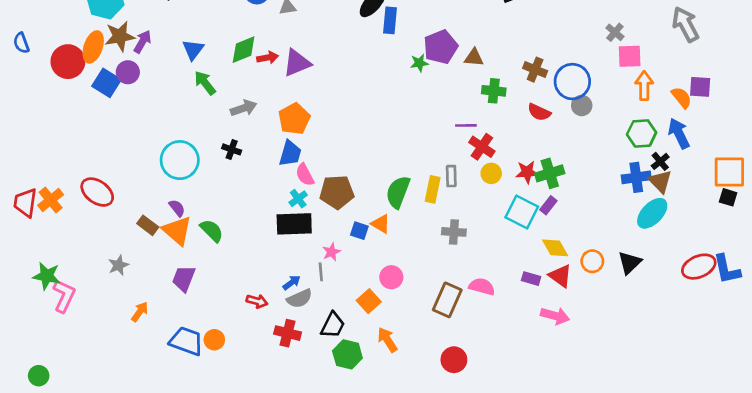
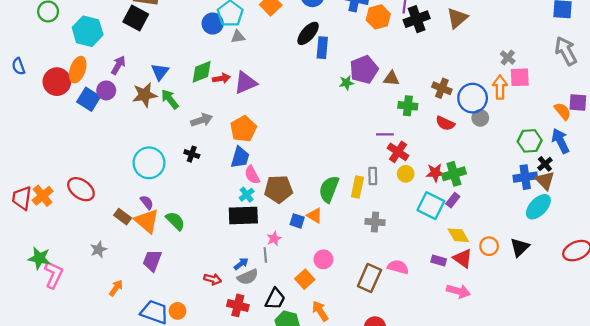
brown star: (120, 36) -> (145, 95), moved
orange arrow: (644, 86) -> (500, 87), moved

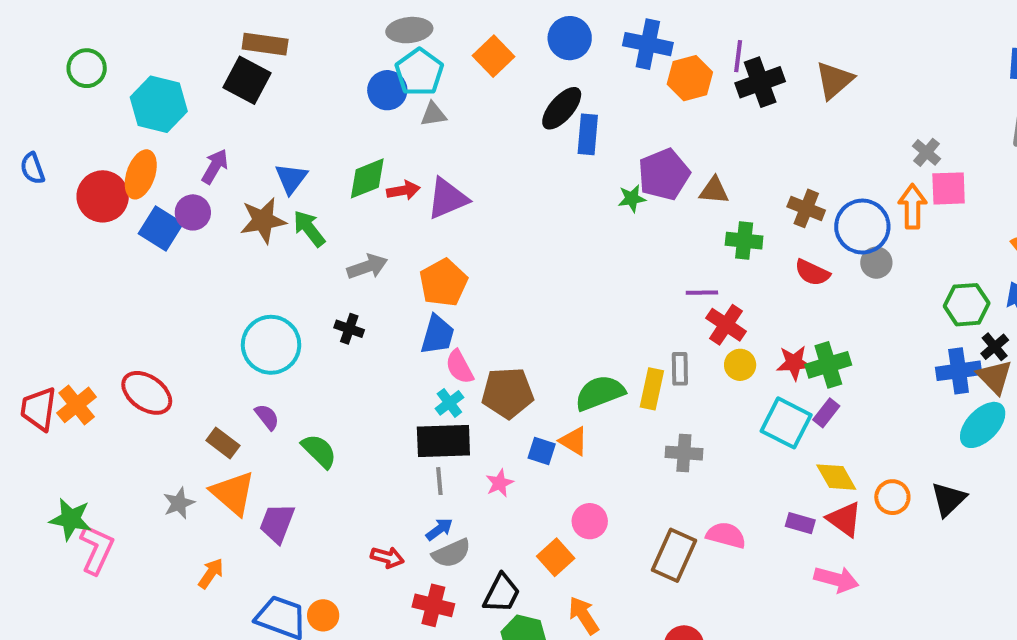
green semicircle: (329, 189) -> (600, 393), turned 48
orange triangle: (147, 221) -> (233, 493), moved
gray line: (265, 255) -> (439, 481), moved

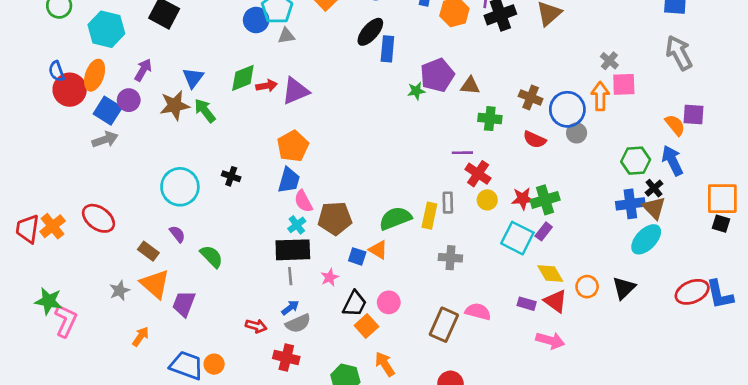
blue semicircle: (32, 168) -> (56, 71), moved
gray arrow: (367, 267) -> (105, 140), moved
black trapezoid: (502, 593) -> (355, 304), moved

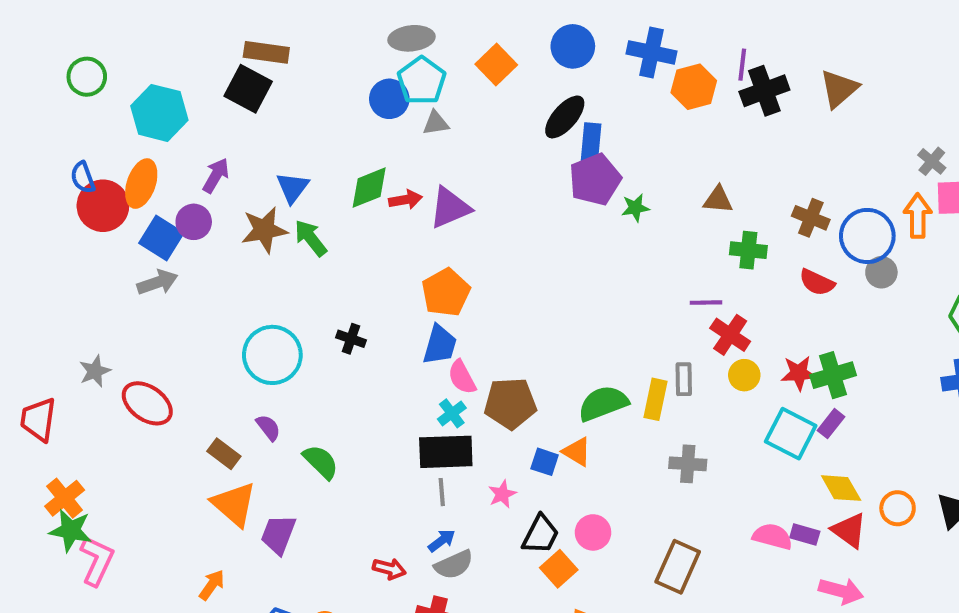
purple pentagon: (437, 75) -> (595, 180), moved
orange cross: (53, 226) -> (65, 498), moved
gray star: (120, 291) -> (95, 371), moved
pink semicircle: (478, 312) -> (773, 536), moved

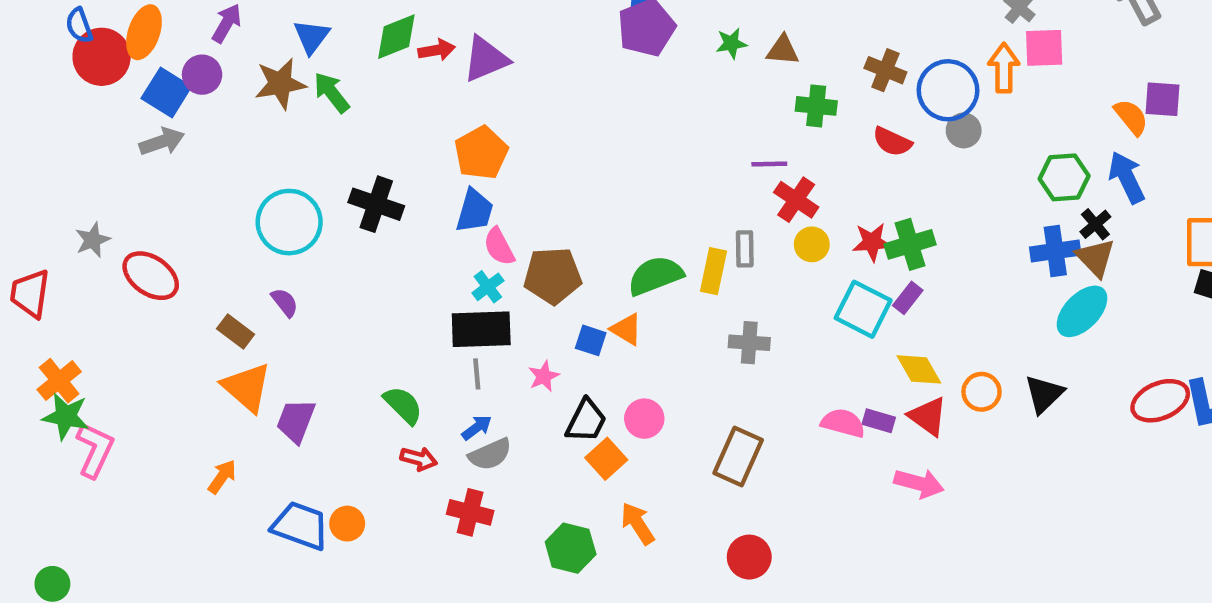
green star: (635, 208) -> (731, 43), moved
black cross: (351, 339) -> (376, 204), size x1.6
green semicircle: (321, 462) -> (403, 405), moved

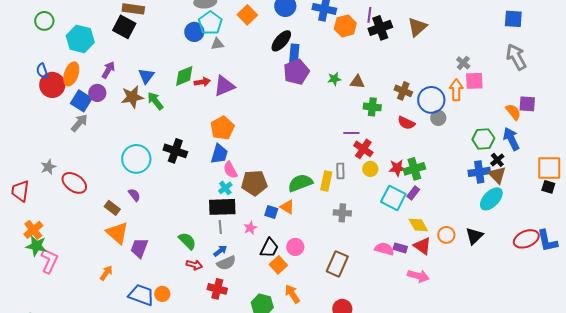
gray arrow: (162, 142) -> (79, 123), turned -30

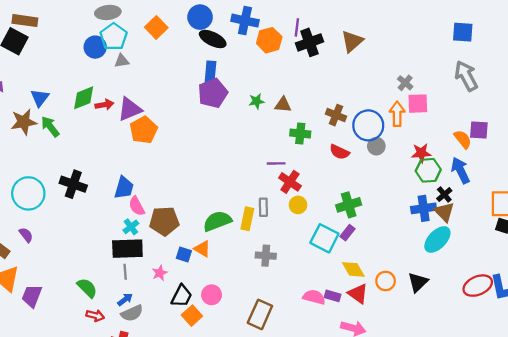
black ellipse: (281, 41) -> (213, 39), moved, turned 75
orange pentagon: (222, 128) -> (144, 130), moved
red star: (397, 168) -> (421, 153), moved

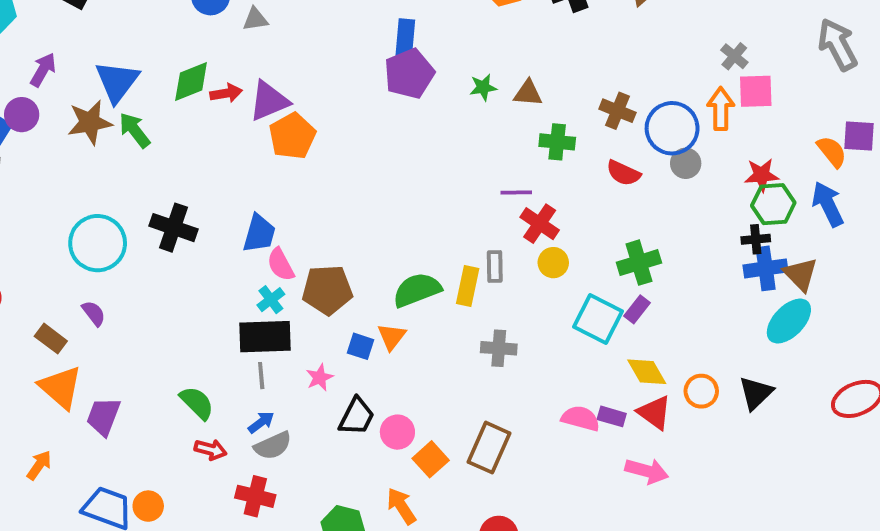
blue triangle: (40, 98) -> (117, 81), size x1.4
black cross: (444, 195) -> (756, 239), moved, turned 35
orange triangle: (202, 249) -> (392, 337), turned 36
pink circle: (212, 295) -> (397, 432), moved
orange square: (192, 316) -> (431, 459), moved

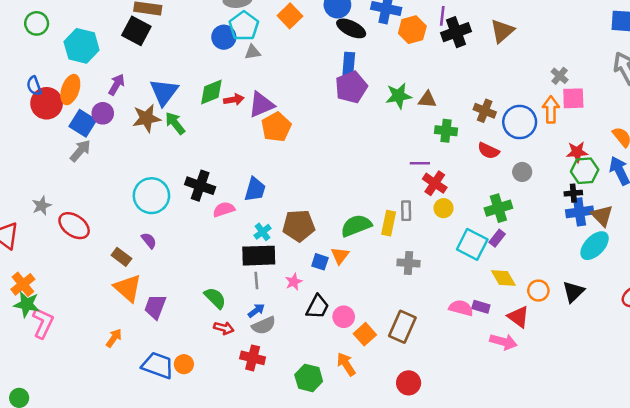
green star: (483, 87) -> (399, 96), size x1.5
gray circle: (686, 163) -> (522, 172), moved
pink semicircle: (281, 265) -> (224, 209), moved, turned 100
red triangle: (655, 413) -> (518, 317), moved

